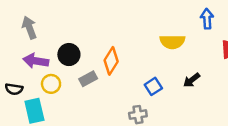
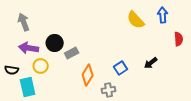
yellow semicircle: (172, 42) -> (136, 20), moved, turned 48
orange diamond: (111, 61) -> (88, 75), moved
gray rectangle: (88, 79) -> (72, 53), moved

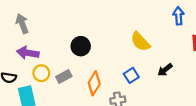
yellow semicircle: (136, 20) -> (140, 42), moved
black circle: (55, 43) -> (81, 46), moved
gray rectangle: (72, 53) -> (64, 77), moved

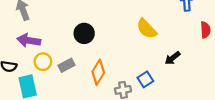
blue square: (131, 75) -> (145, 79), moved

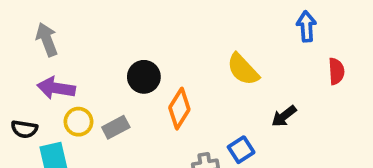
orange diamond: (98, 72) -> (179, 109), moved

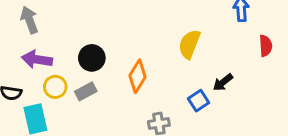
yellow semicircle: (243, 69) -> (189, 44), turned 64
black circle: (144, 77) -> (92, 58), moved
blue square: (241, 150) -> (199, 101), moved

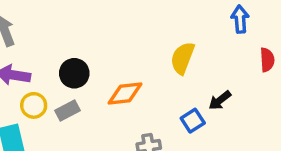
orange diamond: (138, 76) -> (125, 94), turned 52

